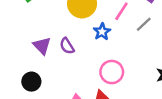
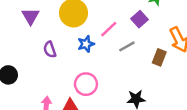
purple triangle: (42, 46) -> (30, 16), moved

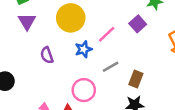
gray line: (127, 46) -> (111, 67), moved
brown rectangle: (159, 57) -> (136, 79), moved

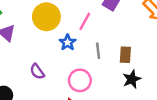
purple semicircle: (47, 55) -> (37, 72), moved
gray line: (111, 67) -> (98, 51), turned -49

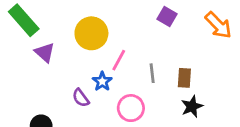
pink line: (85, 21) -> (119, 60), moved
blue star: (68, 42) -> (102, 81), moved

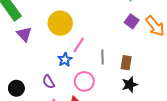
purple square: (167, 17) -> (132, 21), moved
purple semicircle: (81, 98) -> (49, 82), moved

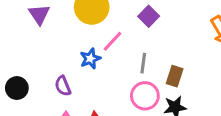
purple square: (132, 21) -> (149, 16), moved
pink circle: (84, 81) -> (145, 96), moved

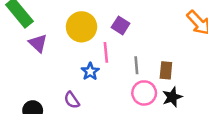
purple square: (149, 16) -> (121, 25), moved
pink line: (112, 41) -> (106, 52), turned -36

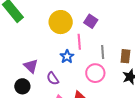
purple triangle: (38, 43) -> (31, 66), moved
pink circle: (144, 93) -> (95, 73), moved

